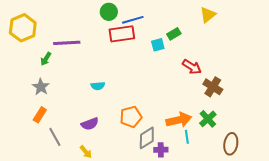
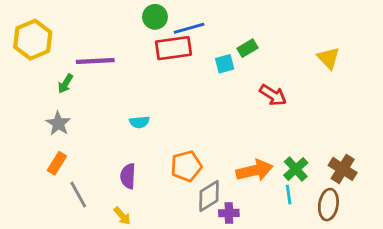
yellow triangle: (208, 15) -> (328, 58), moved, turned -36
brown cross: (213, 87) -> (343, 169), moved
purple semicircle: (90, 124) -> (128, 176), turned 114
cyan line: (187, 137) -> (289, 195), moved

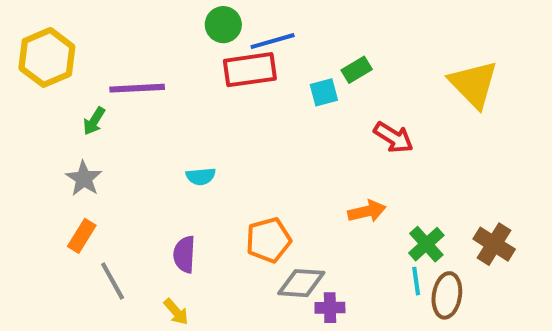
yellow triangle: (328, 58) -> (474, 84), size x1.5
orange arrow: (254, 170) -> (367, 211), moved, size x0.7
gray diamond: (209, 196) -> (301, 283), turned 36
brown ellipse: (328, 205) -> (447, 295), moved

